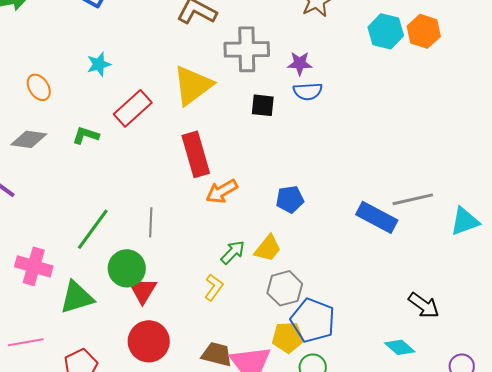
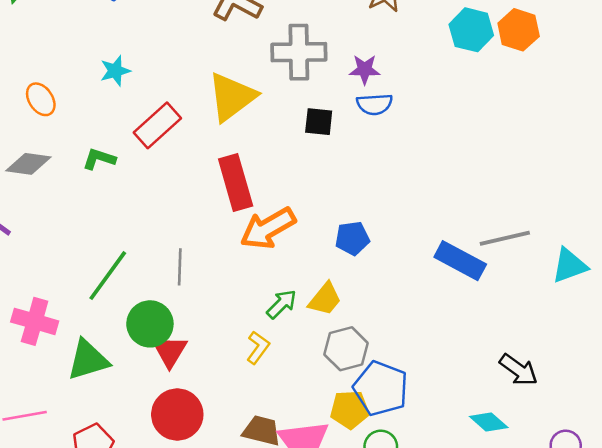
orange arrow: (222, 191) -> (268, 228), size x1.4

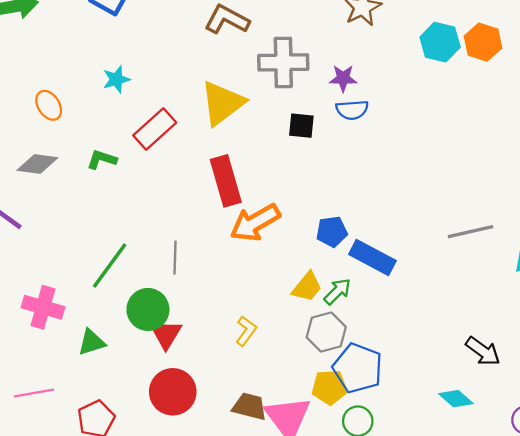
blue rectangle: (460, 261) -> (372, 258), moved
green arrow: (282, 304) -> (337, 291), moved
green triangle: (88, 360) -> (92, 342), size x0.7

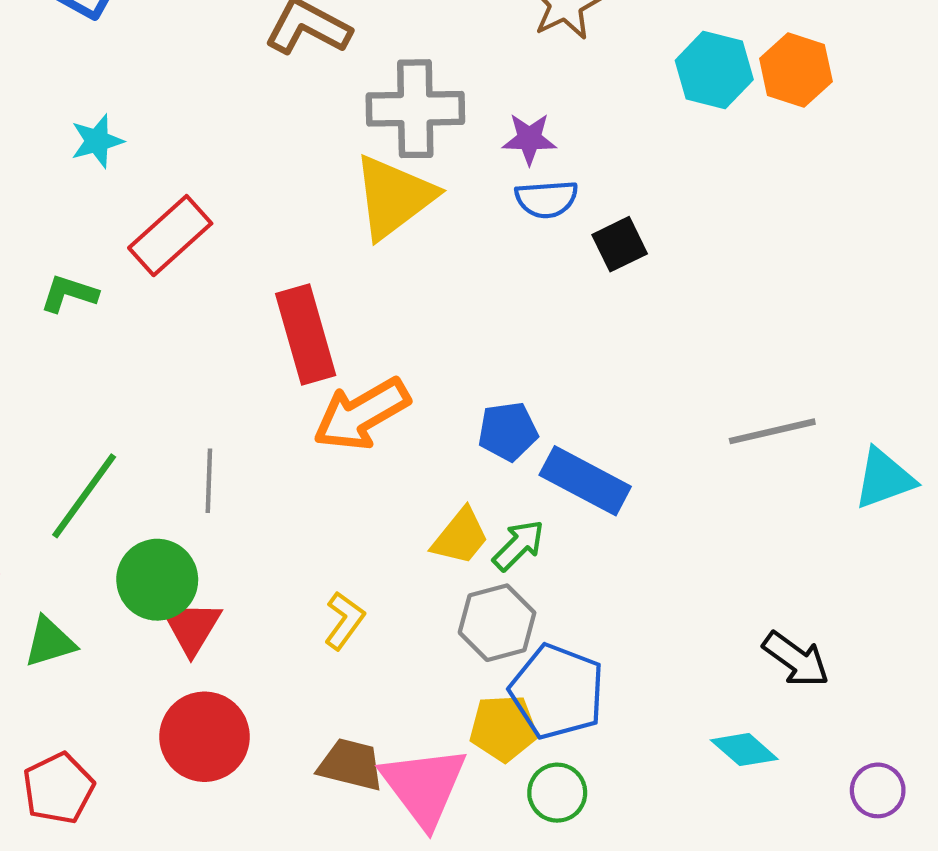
yellow triangle: (222, 103) -> (394, 197), moved
black square: (301, 126) -> (620, 244), moved, turned -32

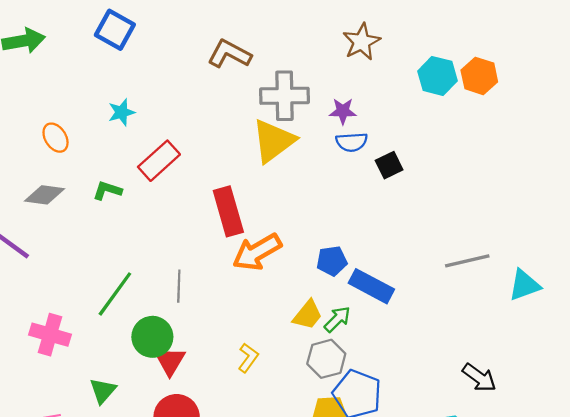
green triangle: (50, 642) -> (103, 391), moved, turned -32

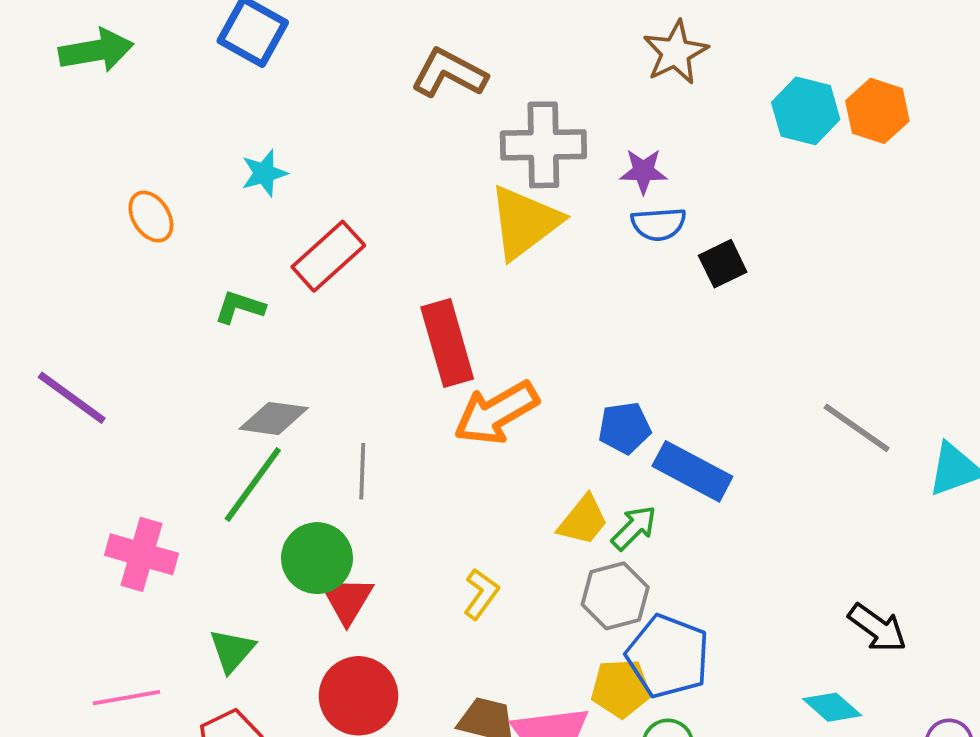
gray diamond: (44, 195) -> (274, 418), moved
gray line: (467, 261) -> (857, 428), turned 48

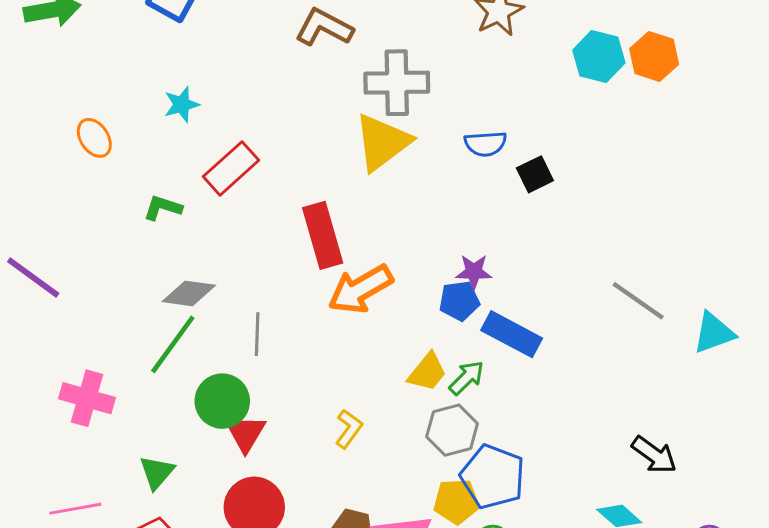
purple star: (643, 171) -> (474, 272), moved

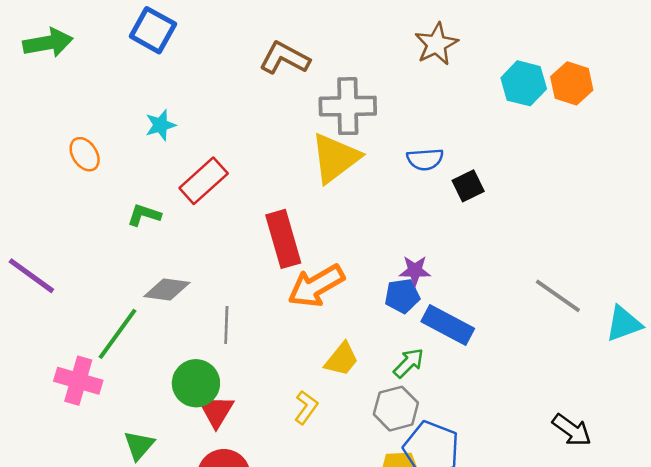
green line: (173, 344) -> (118, 334), moved
yellow trapezoid: (427, 372) -> (341, 359), moved

